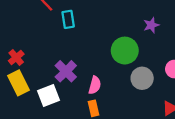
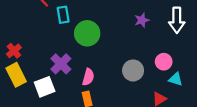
green circle: (125, 51) -> (87, 33), moved

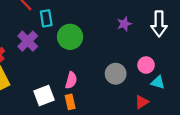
purple cross: (61, 64) -> (28, 41), moved
white square: (45, 87) -> (44, 95), moved

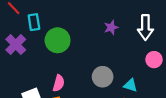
pink circle: (146, 65) -> (154, 60), moved
cyan triangle: (158, 82) -> (130, 85), moved

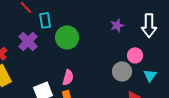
pink circle: (154, 60) -> (135, 55), moved
gray circle: (103, 77) -> (122, 71), moved
cyan triangle: (130, 85) -> (150, 75), moved, turned 48

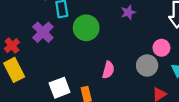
purple star: (117, 25) -> (128, 12), moved
pink semicircle: (68, 77) -> (108, 70), moved

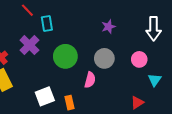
green circle: (86, 28) -> (65, 56), moved
gray circle: (147, 65) -> (104, 58), moved

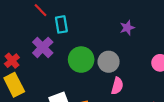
gray circle: (104, 58) -> (109, 62), moved
pink semicircle: (90, 80) -> (117, 86), moved

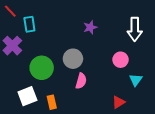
green circle: (81, 60) -> (42, 68), moved

